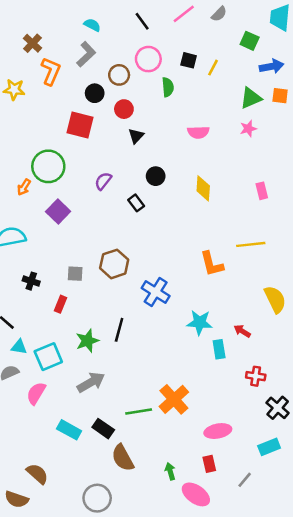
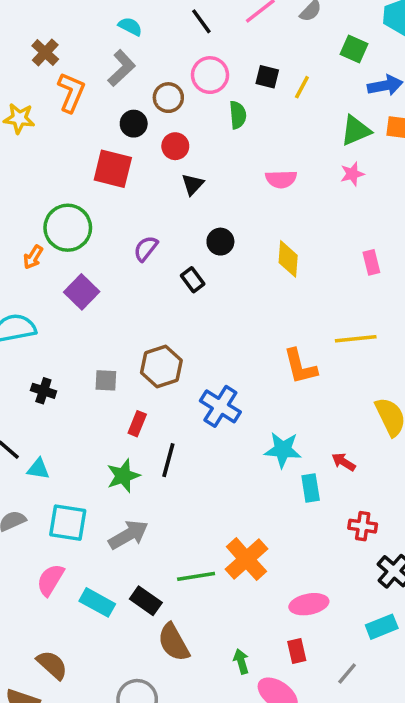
red rectangle: (61, 304) -> (137, 424), moved
cyan triangle: (19, 347) -> (38, 469), moved
cyan square: (48, 357) -> (68, 523), moved, turned 32
pink semicircle: (36, 393) -> (50, 580), moved

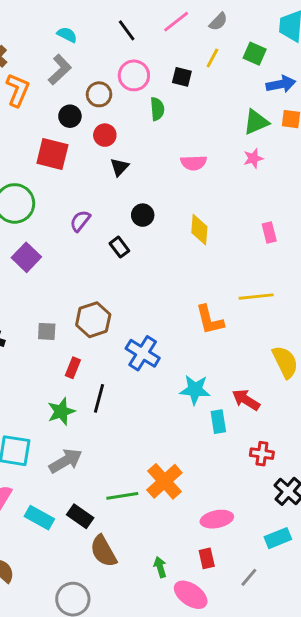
yellow line: (302, 87) -> (212, 58), moved
red arrow: (344, 462) -> (246, 400), size x1.4

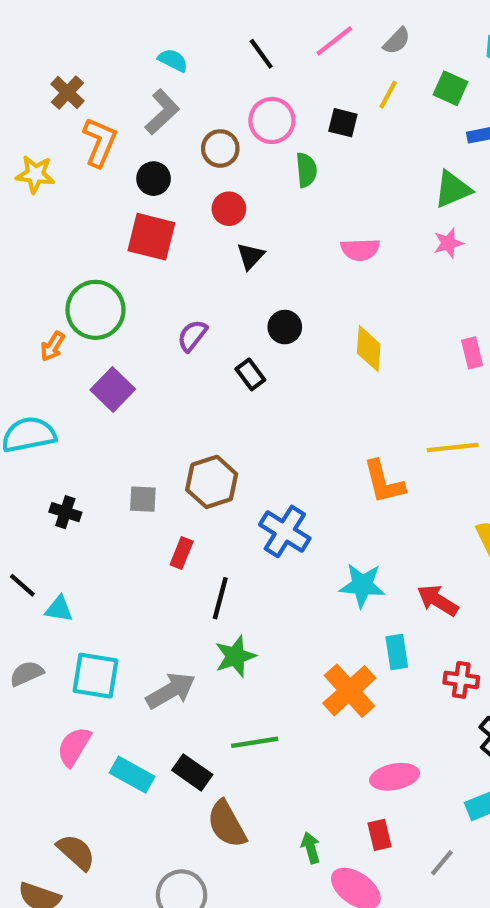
black circle: (70, 116) -> (154, 179), moved
green star: (61, 411) -> (235, 656), moved
cyan rectangle: (218, 422) -> (397, 652), moved
orange cross: (164, 481) -> (349, 691), moved

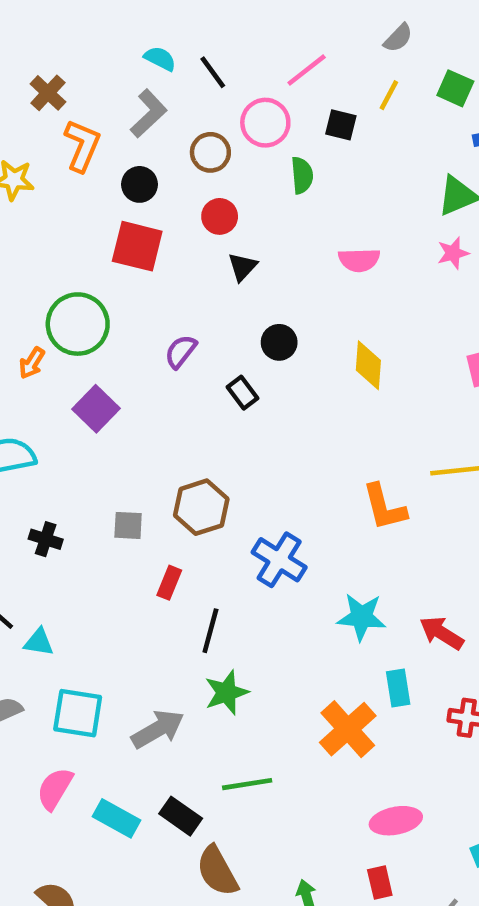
pink line: (334, 41) -> (307, 70), moved
black line: (261, 54) -> (213, 72), moved

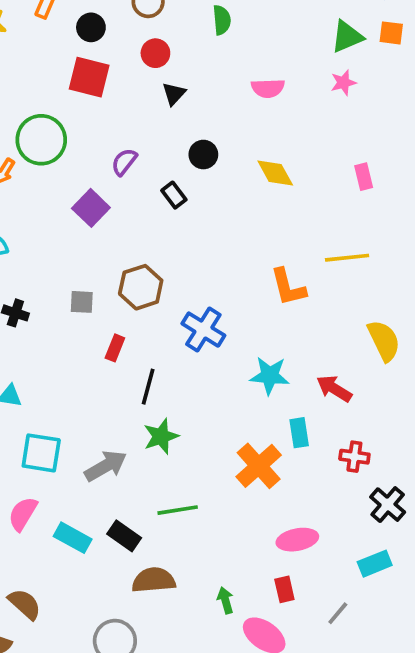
yellow diamond: (368, 365) -> (275, 173), turned -33
purple square: (96, 409) -> (91, 208), moved
brown semicircle: (217, 871) -> (154, 580), turned 114

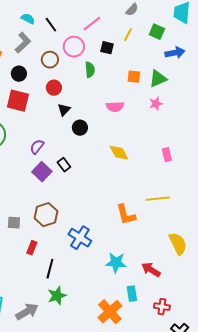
orange square: (391, 33) -> (134, 77), moved
black circle: (203, 155) -> (80, 128), moved
purple square: (91, 208) -> (42, 172), moved

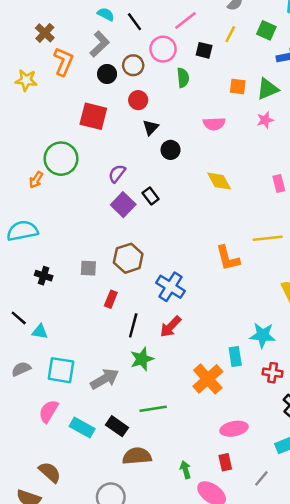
black circle: (19, 74) -> (107, 74), moved
cyan star: (116, 263) -> (263, 335), moved
red arrow: (151, 270) -> (171, 327), moved, turned -78

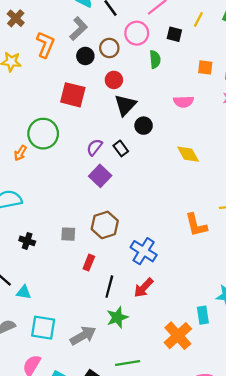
brown cross: (45, 33) -> (16, 18), moved
black triangle: (151, 127) -> (125, 105), size x1.5
black rectangle: (151, 196) -> (121, 148), moved

